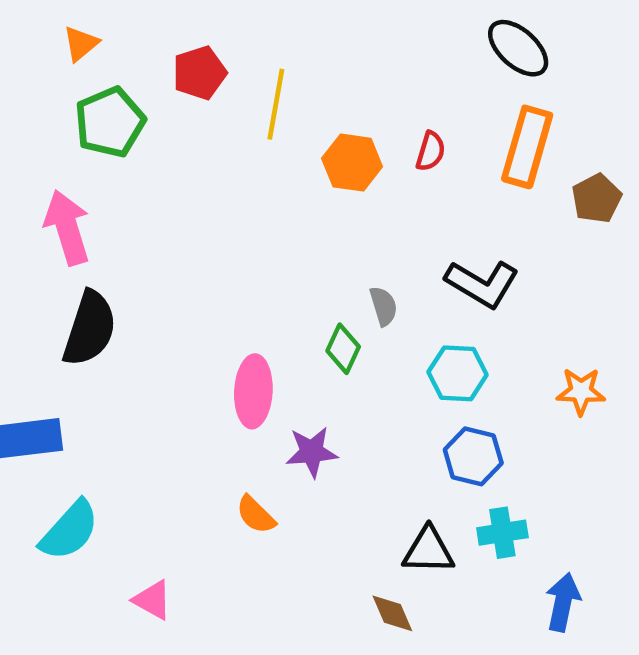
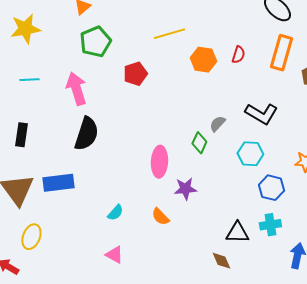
red pentagon: (200, 73) -> (135, 74), moved
yellow line: (276, 104) -> (169, 34), turned 64
gray semicircle: (383, 306) -> (217, 124), turned -120
blue hexagon: (473, 456) -> (271, 188), moved
cyan semicircle: (69, 530) -> (115, 213), moved, size x0.6

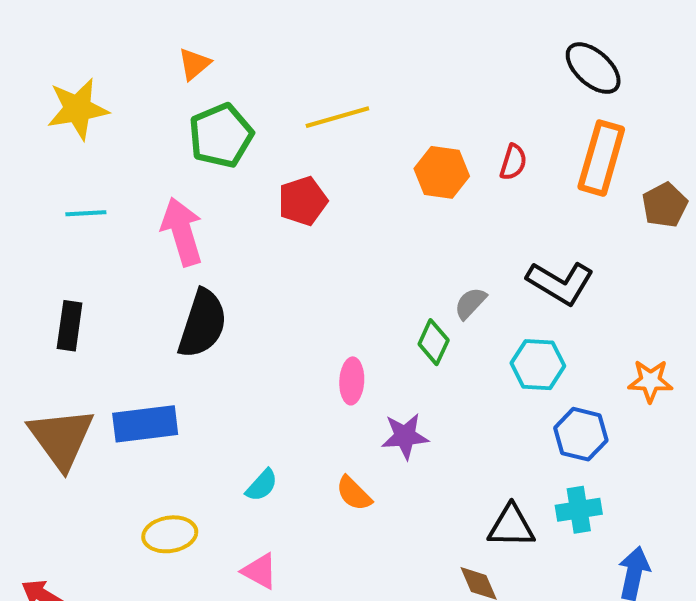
yellow line: (169, 34) -> (337, 117), moved
pink ellipse: (159, 162) -> (352, 381), size x0.7
yellow ellipse: (31, 237) -> (170, 534), moved, turned 60

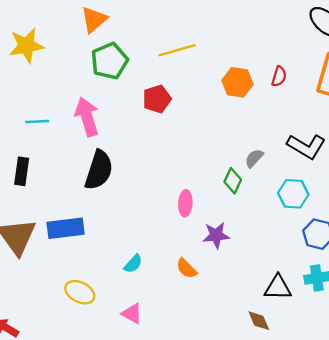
orange triangle: (194, 64) -> (94, 20), size x1.4
cyan line: (86, 213) -> (37, 121), moved
yellow ellipse: (170, 534) -> (80, 292), turned 36

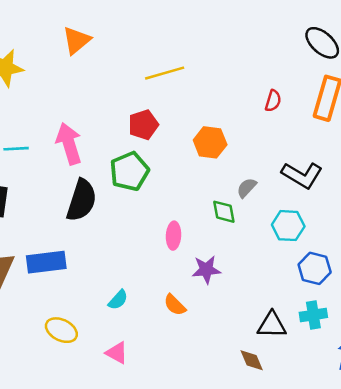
green pentagon: (109, 61) -> (129, 171), moved
orange hexagon: (238, 82) -> (210, 142), moved
green diamond: (233, 181) -> (224, 212), turned -35

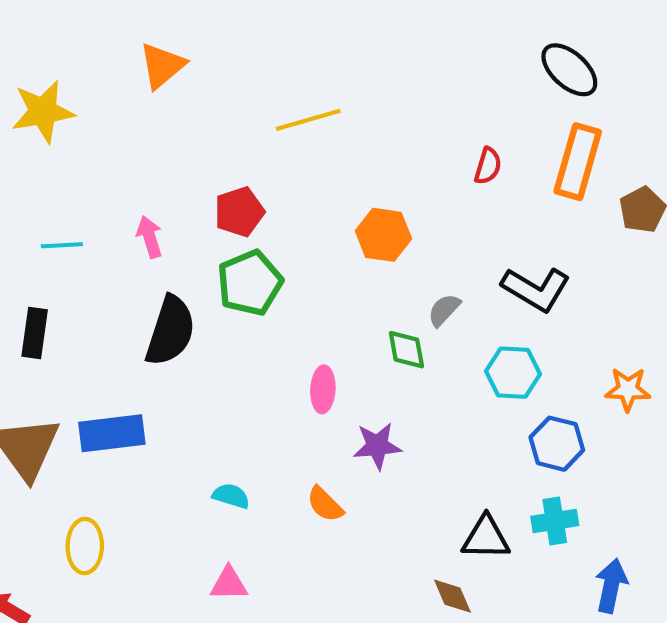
red pentagon: (143, 125) -> (239, 212), moved
pink arrow: (69, 144) -> (150, 237), size x0.6
cyan semicircle: (118, 300) -> (231, 496), turned -115
yellow ellipse: (61, 330) -> (85, 546), moved, turned 64
pink triangle: (117, 353) -> (229, 584), turned -30

